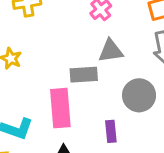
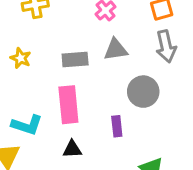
gray rectangle: (84, 75) -> (75, 60), moved

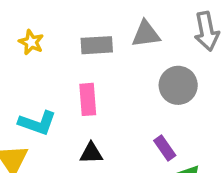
pink rectangle: (68, 105) -> (88, 99), size x0.7
purple rectangle: (117, 126) -> (165, 148), moved, turned -30

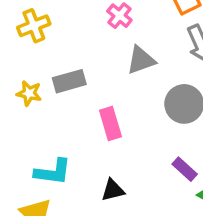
gray rectangle: (97, 45) -> (69, 81), moved
pink rectangle: (88, 99) -> (110, 123), moved

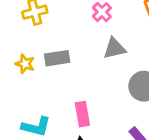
pink rectangle: (110, 123) -> (82, 114), moved

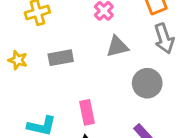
yellow star: (25, 64) -> (18, 60), moved

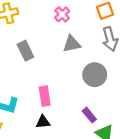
gray rectangle: (61, 58) -> (25, 51), turned 72

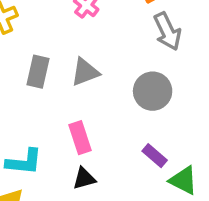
gray triangle: (72, 44) -> (85, 72), moved
gray rectangle: (25, 51) -> (38, 72), turned 48

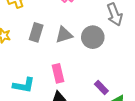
gray circle: (153, 91) -> (93, 37), moved

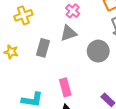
gray triangle: (64, 35) -> (69, 33), moved

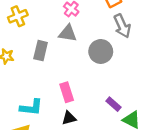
gray triangle: (69, 33) -> (68, 33), turned 30

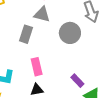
gray rectangle: (41, 51) -> (26, 34), moved

